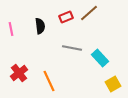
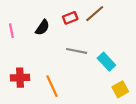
black semicircle: (40, 26) -> (42, 27), turned 42
red cross: (19, 73) -> (20, 78), turned 36

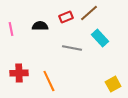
black semicircle: (42, 27) -> (40, 26), turned -126
cyan rectangle: (106, 62) -> (100, 38), moved

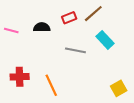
pink line: (11, 29) -> (11, 30), turned -64

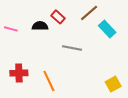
red rectangle: (69, 18) -> (58, 17), moved, turned 64
cyan rectangle: (105, 40) -> (107, 29), moved

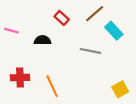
black semicircle: (40, 26) -> (42, 40), moved
gray line: (72, 48) -> (90, 51), moved

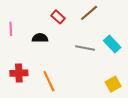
pink line: (12, 31) -> (11, 29), turned 72
cyan rectangle: (114, 31) -> (112, 44), moved

